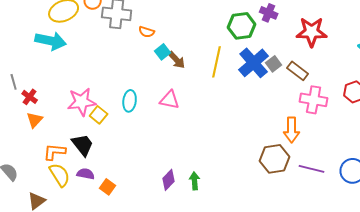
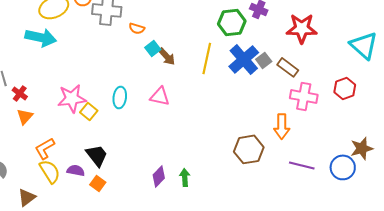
black trapezoid: (83, 145) -> (97, 155), moved
orange L-shape: (55, 152) -> (45, 148), turned -35
brown hexagon: (275, 159) -> (249, 149), moved

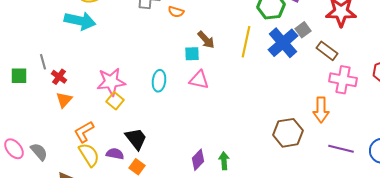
cyan square: (153, 48) -> (192, 54), moved, turned 35
gray square: (264, 60) -> (303, 30), moved
yellow square: (89, 111) -> (115, 101), moved

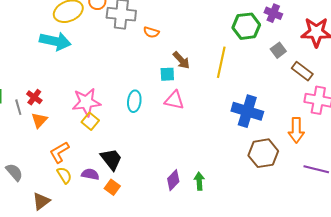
blue cross: (283, 43) -> (247, 111), moved, turned -32
gray line: (43, 62) -> (18, 107), moved
yellow semicircle: (89, 155) -> (64, 175), size x0.7

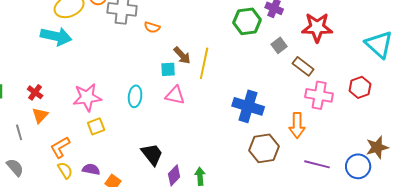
yellow line: (221, 62) -> (204, 63), moved
gray line: (18, 107) -> (19, 132), moved
yellow square: (90, 121) -> (96, 126), moved, turned 30
black trapezoid: (111, 159) -> (152, 154), moved

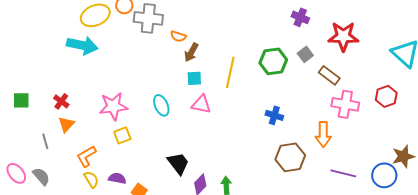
green hexagon: (247, 21) -> (273, 61), moved
brown arrow: (182, 55) -> (191, 52), moved, turned 72
cyan ellipse: (135, 96) -> (161, 105), turned -30
blue cross: (248, 106) -> (274, 115), size x0.6

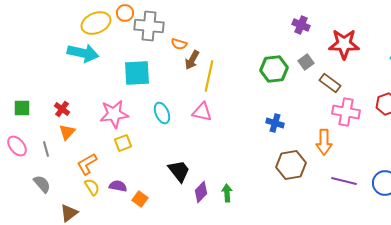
yellow line: (230, 72) -> (209, 76), moved
cyan square: (194, 78) -> (137, 73), moved, size x1.8
pink ellipse: (16, 173) -> (17, 146), moved

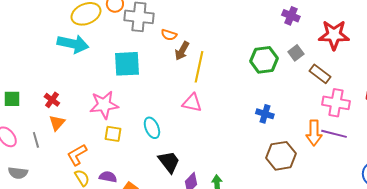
cyan ellipse: (162, 113) -> (152, 128), moved
yellow square: (123, 143) -> (113, 134), turned 30
purple line: (344, 181) -> (334, 134), moved
gray semicircle: (42, 184) -> (18, 173), moved, turned 138

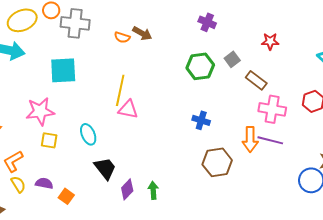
purple cross: (291, 16) -> (207, 22), moved
orange semicircle: (169, 35) -> (122, 37), moved
red star: (334, 35) -> (270, 41), size x0.6
brown arrow: (182, 51) -> (142, 33), moved, turned -90
yellow line: (199, 67) -> (120, 90), moved

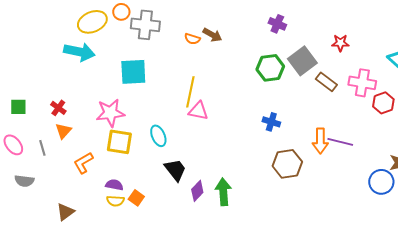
gray square: (232, 59) -> (302, 61), size x1.8
pink cross: (272, 109) -> (362, 83), moved
yellow square: (49, 140) -> (119, 142), size x1.5
yellow semicircle: (18, 184) -> (115, 201), moved, turned 126
green arrow: (153, 190) -> (223, 192), size x1.5

